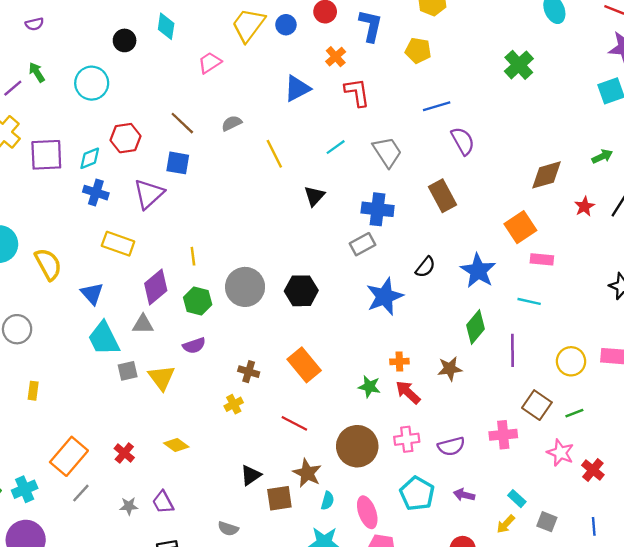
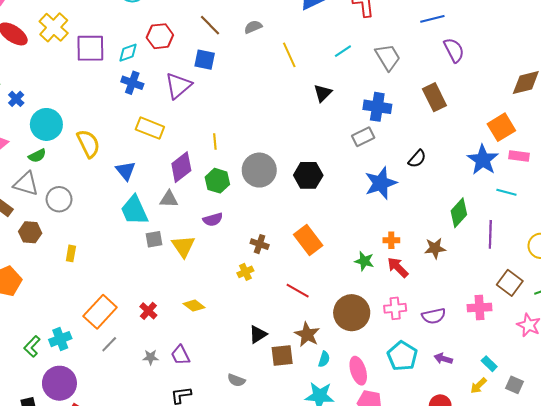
blue star: (478, 271) -> (483, 160), moved

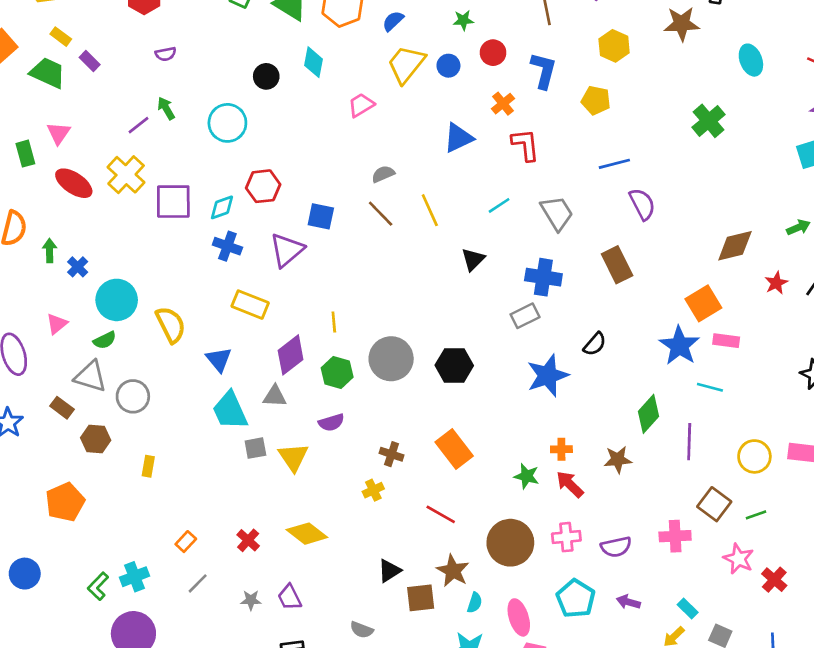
brown line: (210, 25) -> (381, 214), moved
yellow diamond: (194, 306) -> (307, 534), size x1.4
orange rectangle: (100, 312) -> (186, 542), size x0.5

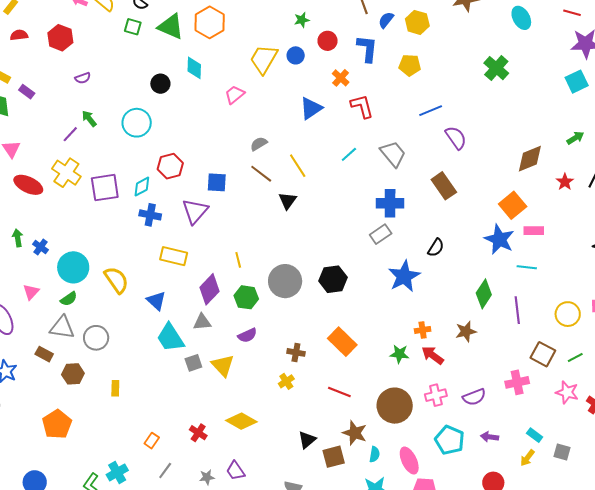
blue semicircle: (393, 21) -> (386, 20), moved
black triangle: (473, 259) -> (287, 201), moved

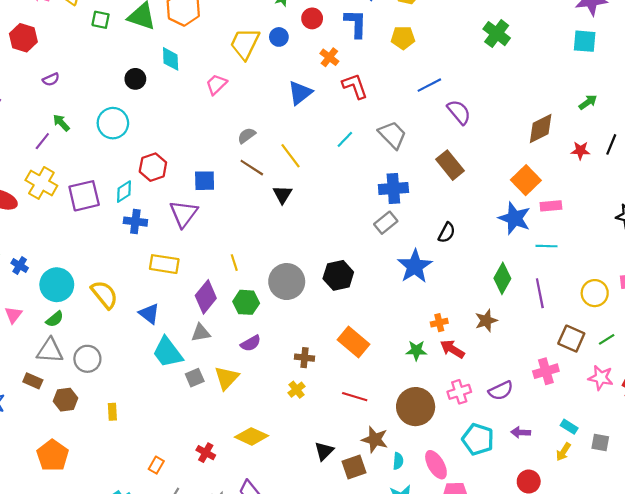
cyan square: (577, 82) -> (585, 41), turned 35
red star: (565, 182) -> (580, 151), turned -30
yellow triangle: (223, 365) -> (227, 378), turned 30

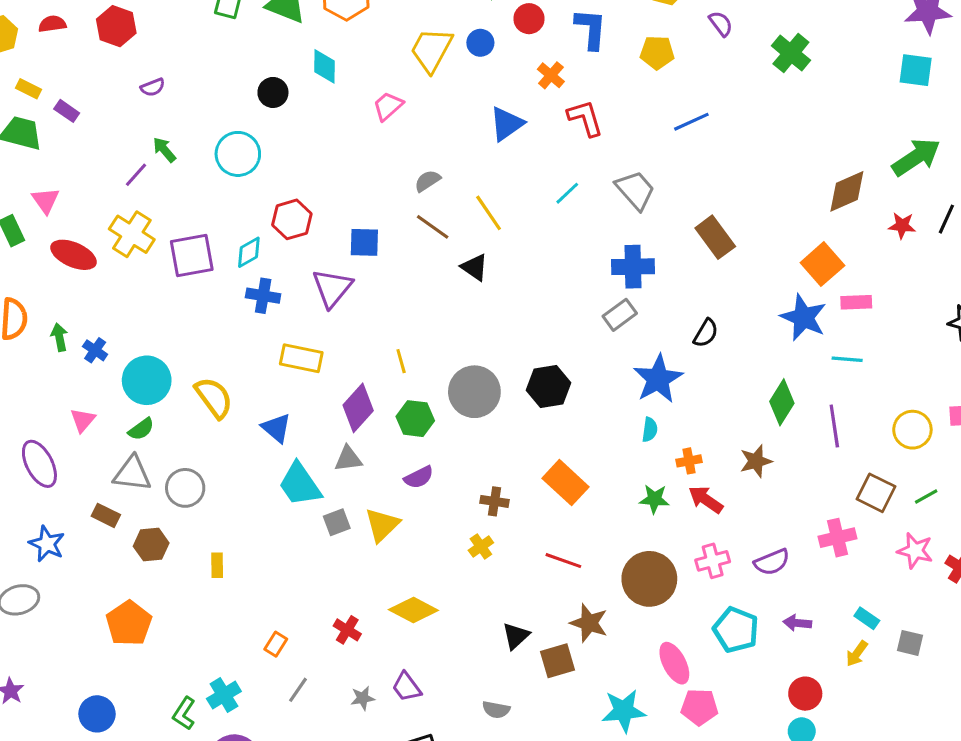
green arrow: (588, 102) -> (916, 157), size x1.8
purple semicircle: (459, 112) -> (721, 24), moved, size x0.7
black triangle: (282, 194) -> (474, 267), turned -30
cyan semicircle: (398, 461) -> (650, 430), moved

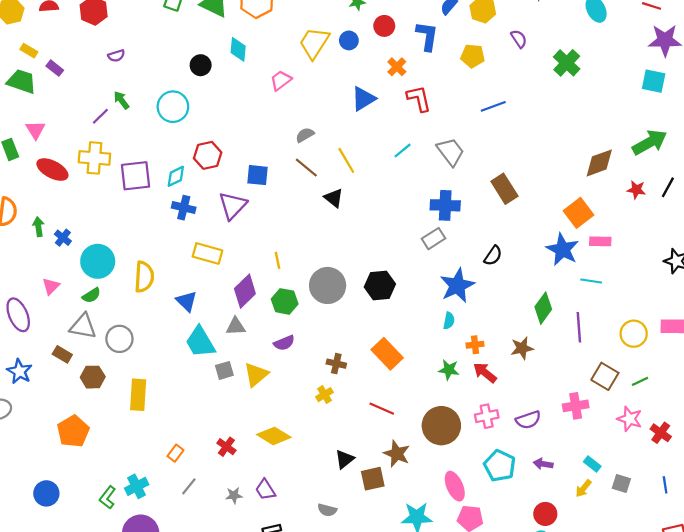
yellow cross: (132, 234) -> (94, 158), turned -32
yellow semicircle: (214, 398) -> (144, 277), turned 36
yellow rectangle: (217, 565) -> (138, 395), size x1.8

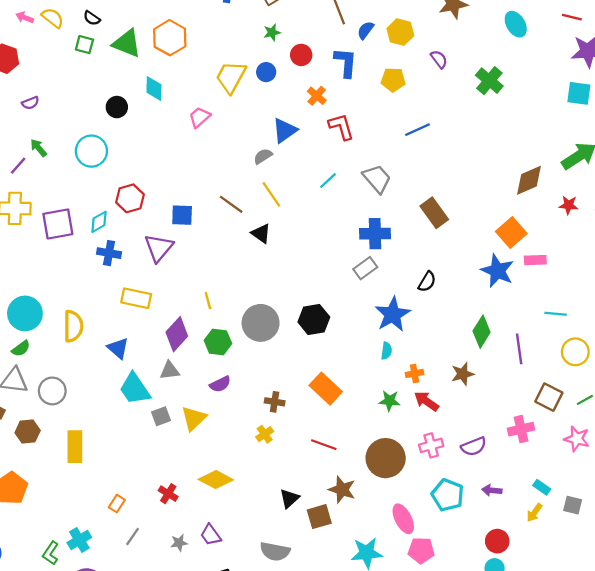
gray semicircle: (305, 135) -> (263, 156), moved
cyan line: (591, 281) -> (556, 314), moved
gray semicircle: (327, 510) -> (275, 551), size x1.5

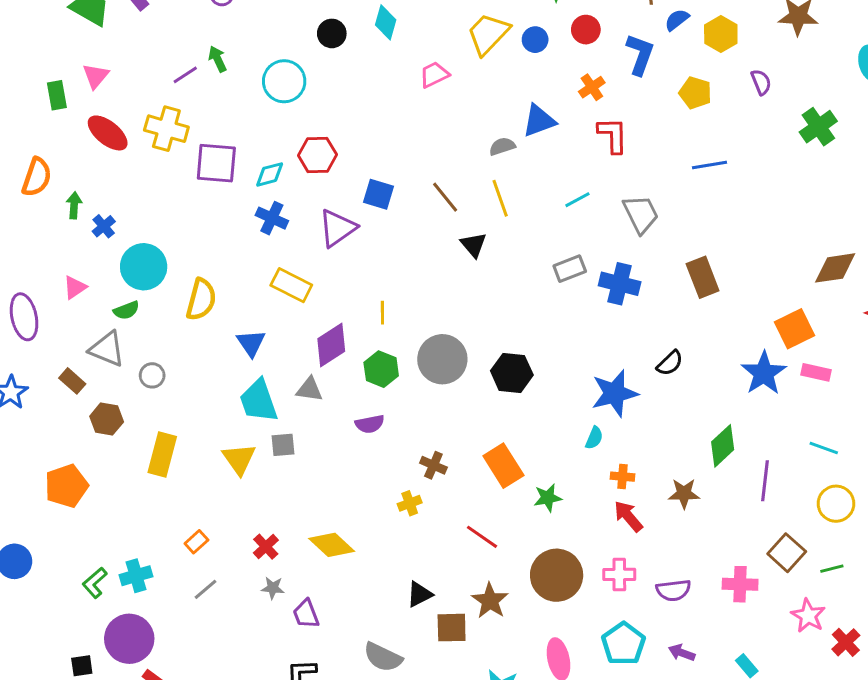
gray rectangle: (365, 268) -> (570, 269), moved
gray circle: (52, 391) -> (152, 375), size x0.7
green star: (390, 401) -> (548, 498), moved, turned -30
yellow triangle: (194, 418) -> (239, 459), moved, turned -36
gray star: (179, 543) -> (273, 588), moved

